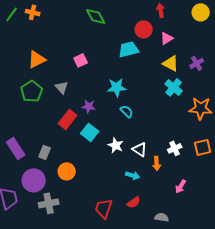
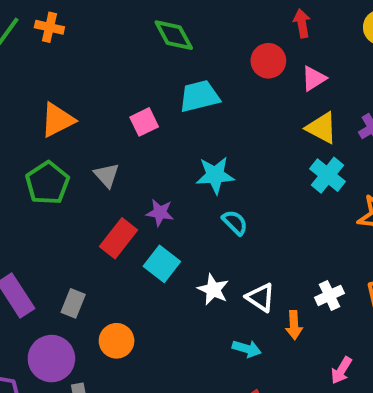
cyan trapezoid: (129, 49) -> (199, 96), moved

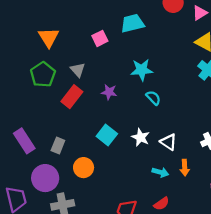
orange triangle: (57, 120) -> (49, 37), turned -35
red rectangle: (118, 238) -> (72, 97), moved
cyan square: (162, 264) -> (107, 135), moved
orange arrow: (294, 325) -> (185, 168), moved

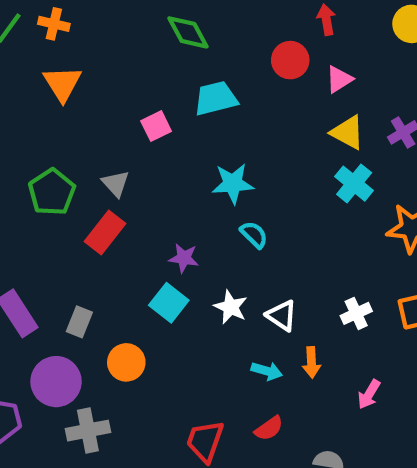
orange triangle: (49, 37) -> (62, 84), moved
purple star: (109, 92) -> (184, 258), moved

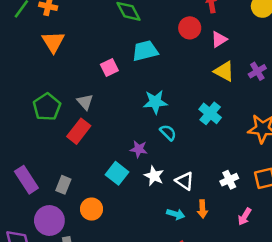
cyan cross: (354, 184) -> (210, 113), moved
purple star: (184, 258) -> (139, 149), moved
pink arrow: (369, 394) -> (245, 217), moved

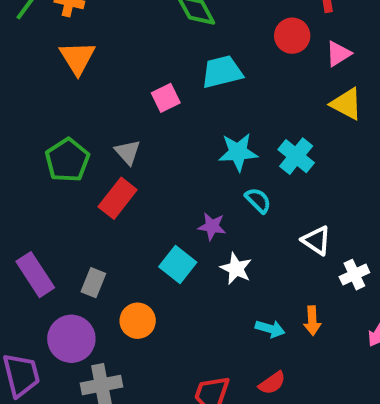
cyan cross: (210, 113) -> (296, 156), moved
white triangle: (185, 181) -> (316, 240), moved

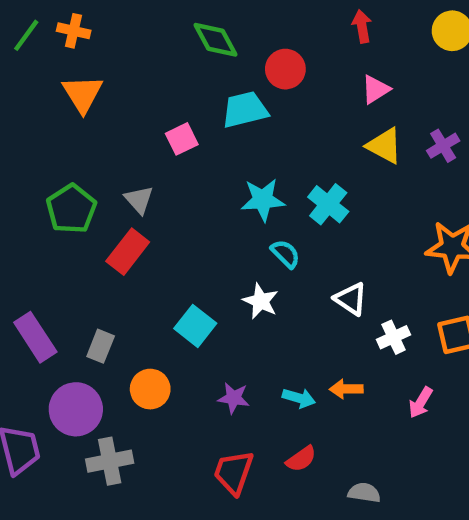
red circle: (292, 36) -> (285, 69), moved
purple star: (212, 226) -> (234, 398), moved
white star: (236, 269) -> (261, 301), moved
orange arrow: (312, 321) -> (346, 389), turned 92

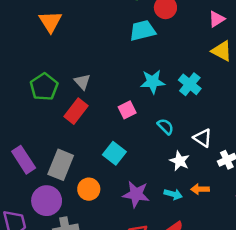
pink square: (182, 139) -> (127, 110), moved
cyan semicircle: (285, 254) -> (165, 126), moved
white star: (261, 301) -> (180, 161), moved
gray rectangle: (101, 346) -> (61, 165), size x1.6
purple star: (234, 398) -> (136, 194), size x1.5

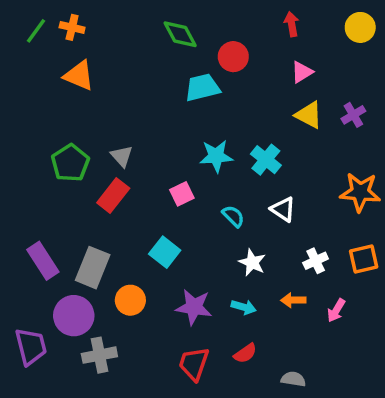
orange triangle: (50, 22) -> (79, 75), turned -35
white triangle: (203, 138) -> (283, 209), moved
orange arrow: (200, 189) -> (293, 300), moved

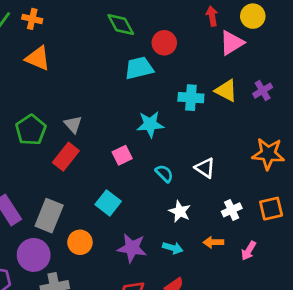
yellow circle: (360, 27) -> (253, 16), moved
pink triangle: (302, 72) -> (232, 43), moved, size x1.4
cyan cross: (266, 160) -> (191, 98), moved, turned -35

